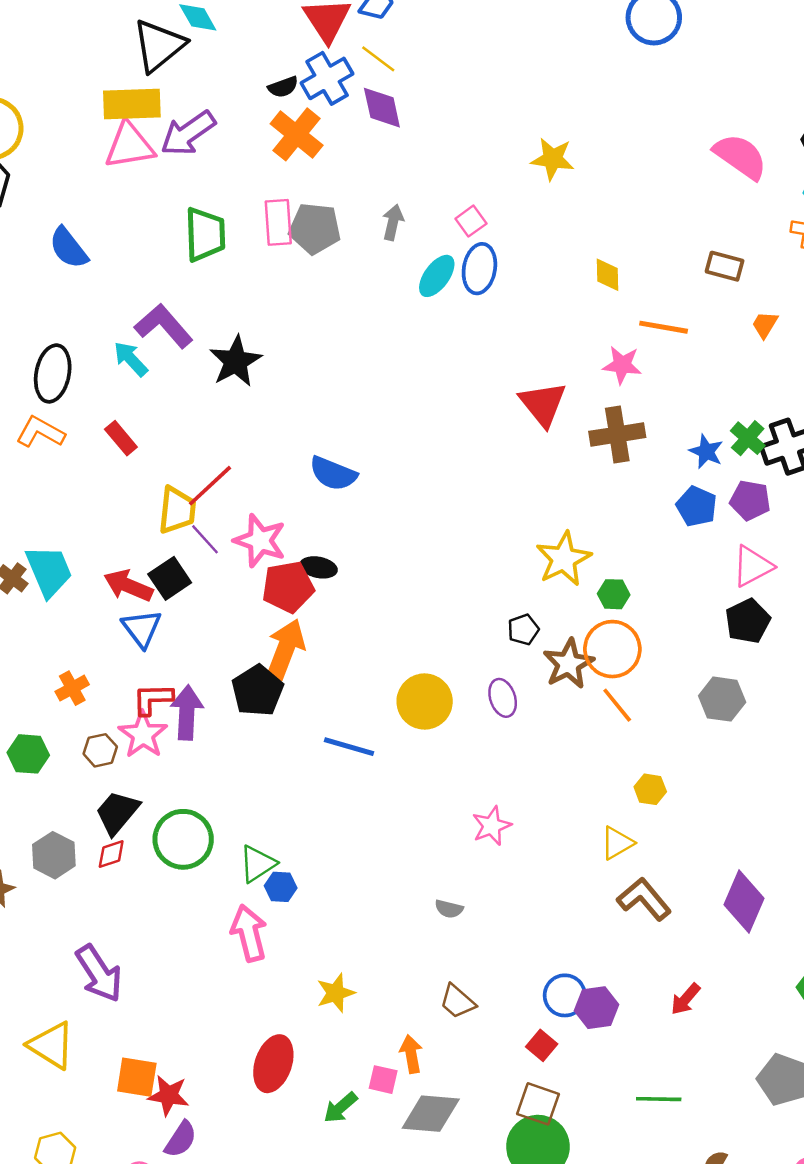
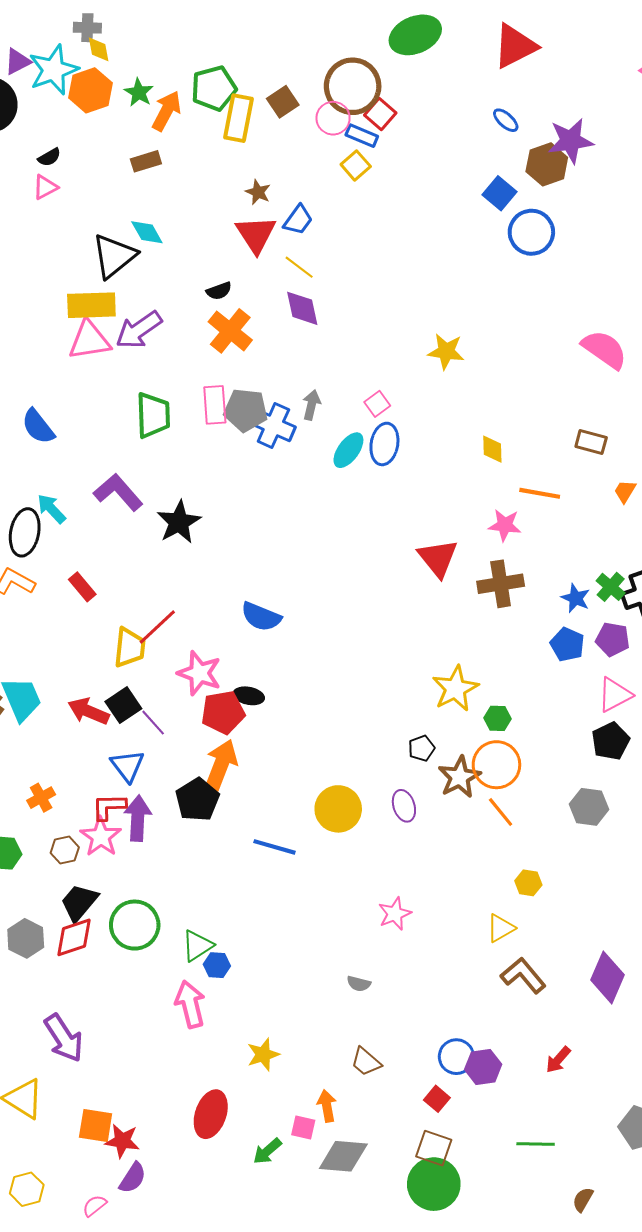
blue cross: (327, 78) -> (273, 425), moved, turned -36
cyan arrow: (131, 359) -> (51, 509), moved
purple line: (205, 539) -> (153, 723), moved
blue triangle: (142, 628) -> (127, 766), moved
red diamond: (111, 854) -> (74, 937), size x1.6

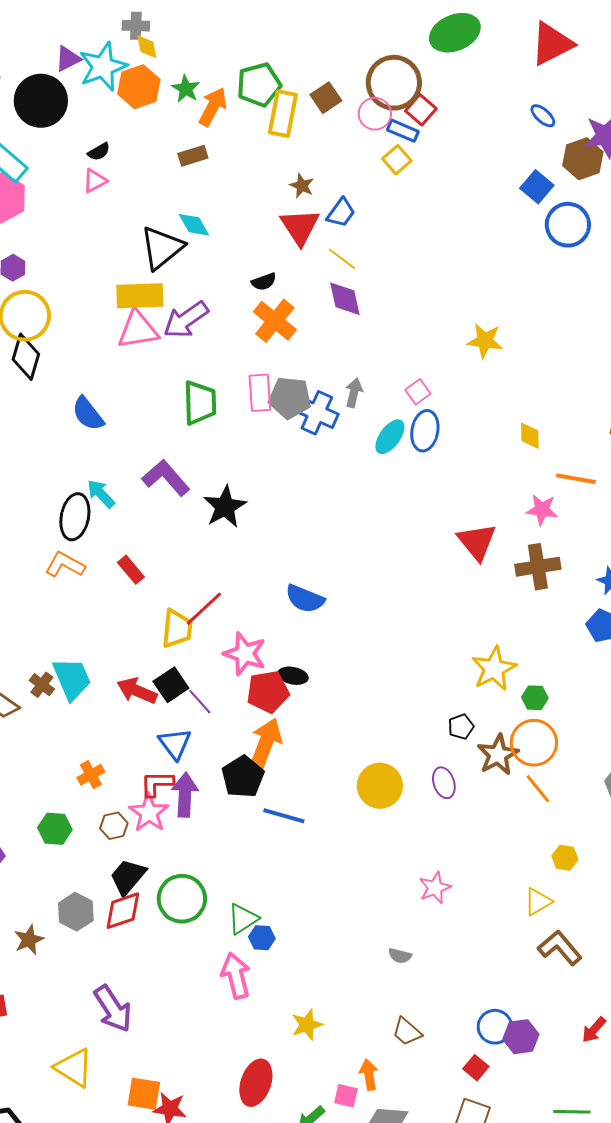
blue line: (274, 847) -> (284, 816), moved

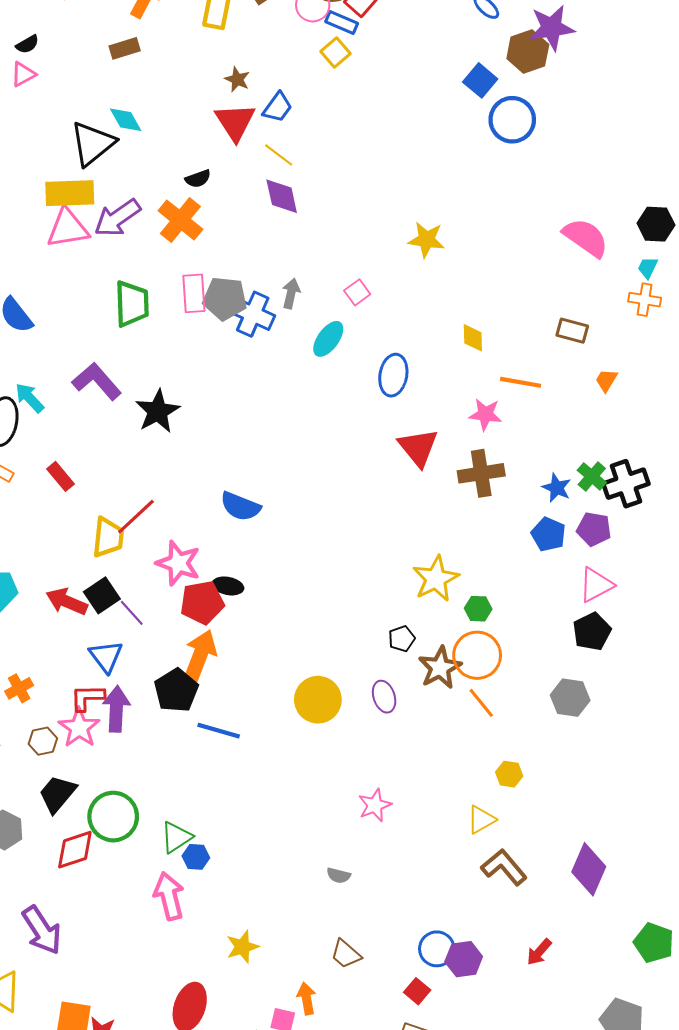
orange cross: (275, 321) -> (180, 220), moved
blue ellipse: (425, 431) -> (393, 375), moved
red diamond: (123, 911) -> (75, 850), moved

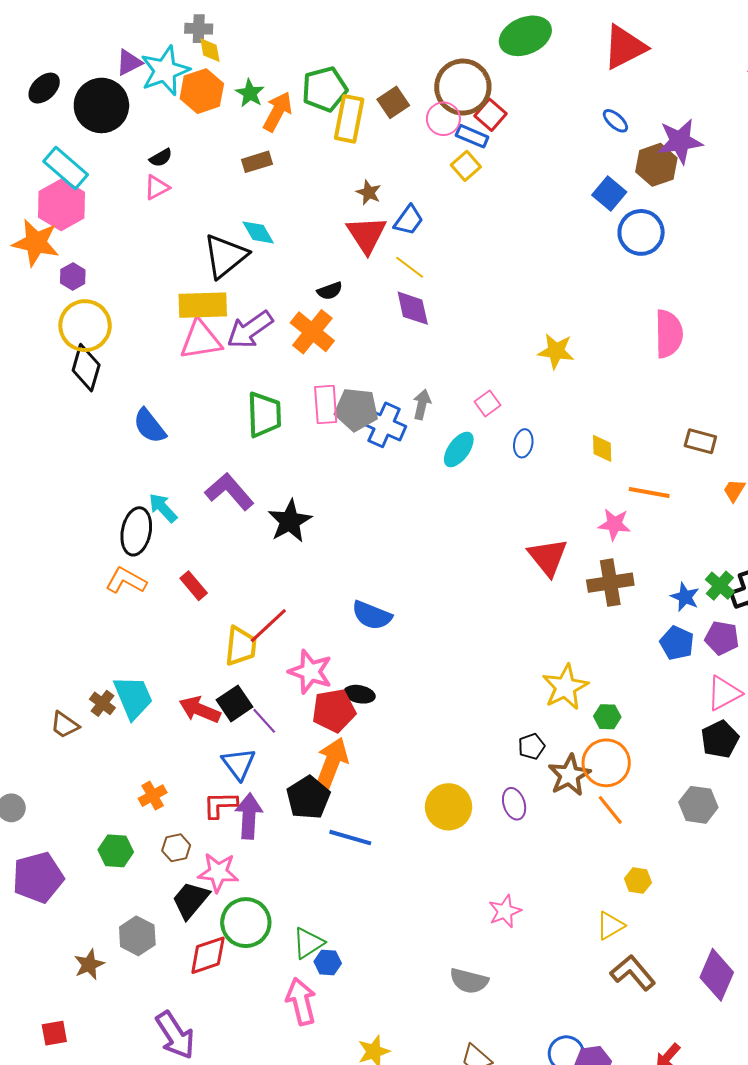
pink semicircle: (586, 238) -> (669, 334), moved, turned 54
blue ellipse: (393, 375) -> (523, 443), moved, size x0.7
pink star: (79, 728) -> (218, 872), moved, turned -30
gray semicircle: (339, 875) -> (469, 981), size x1.6

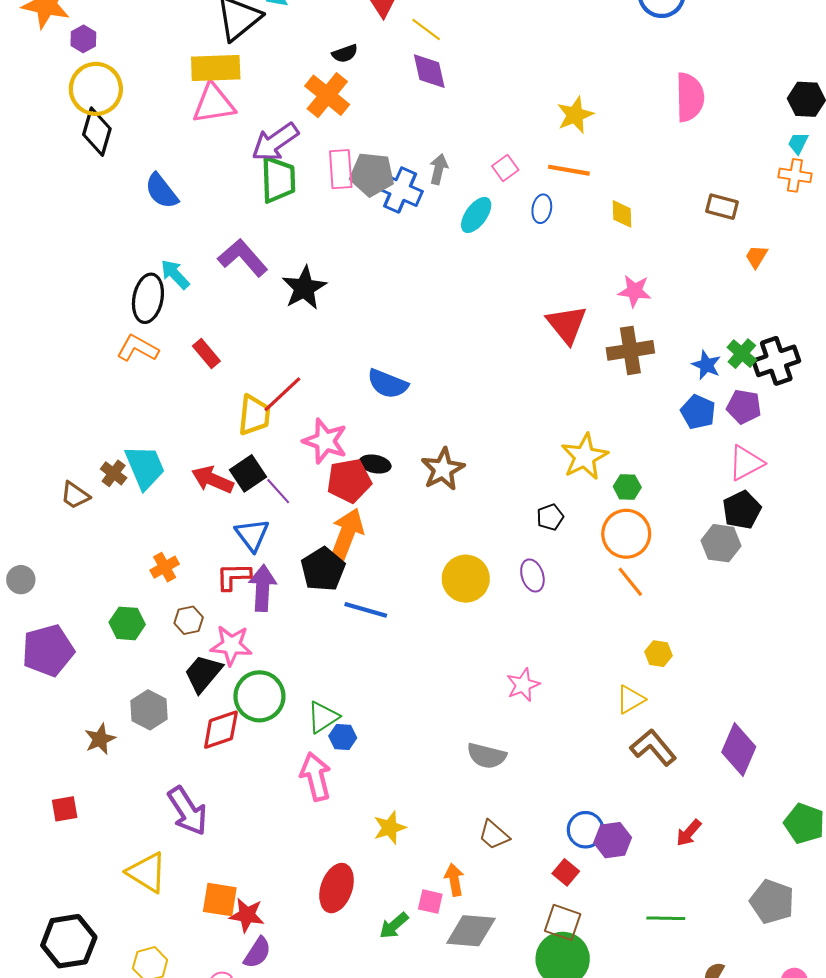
purple arrow: (250, 330) -> (275, 142), moved
yellow star: (556, 351) -> (575, 115), turned -30
orange line: (649, 492) -> (569, 170), moved
brown star: (569, 775) -> (443, 469), moved
gray hexagon: (698, 805) -> (721, 543), moved

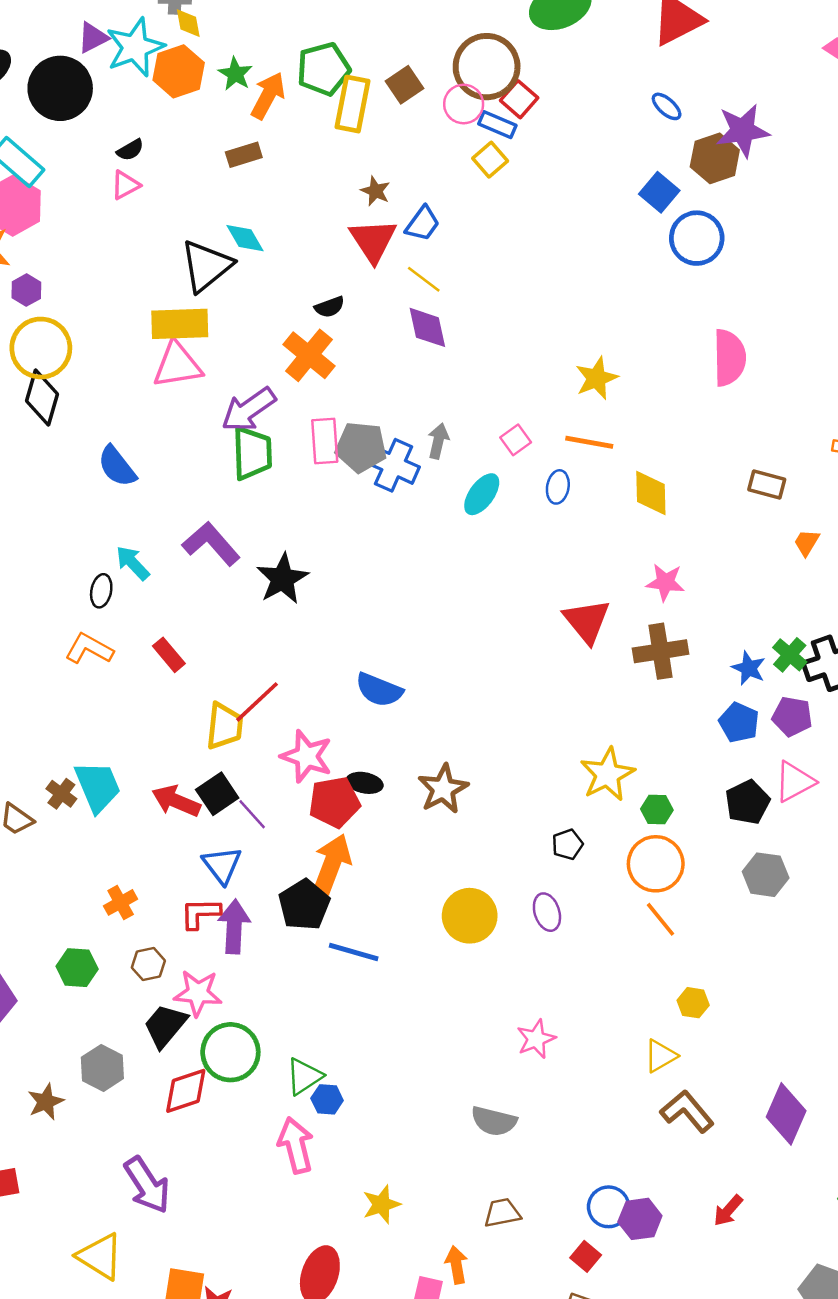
yellow diamond: (622, 214) -> (651, 493), size x1.4
black ellipse: (148, 298) -> (101, 591), size x0.6
black pentagon: (742, 510) -> (747, 802), moved
brown trapezoid: (494, 835) -> (502, 1213), turned 128

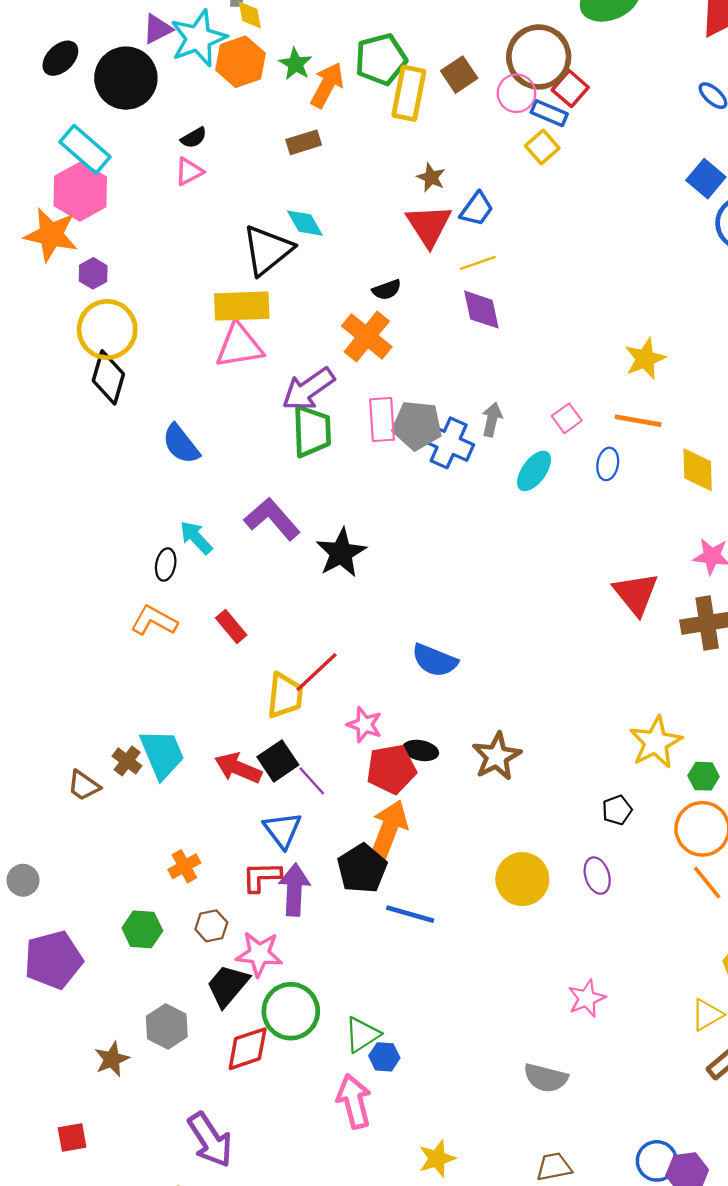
yellow line: (424, 279) -> (478, 263), turned -56
pink star: (307, 756) -> (364, 725), size x0.7

